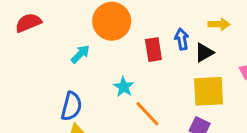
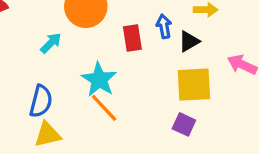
cyan star: (124, 87) -> (99, 80), size x1.5
orange line: (147, 114) -> (104, 108), moved

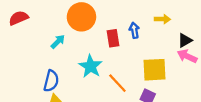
black triangle: (189, 41) -> (185, 40), moved
orange line: (104, 108) -> (117, 83), moved

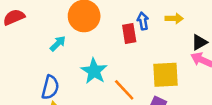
blue arrow: (134, 30) -> (143, 21), moved
red rectangle: (113, 38) -> (129, 33), moved

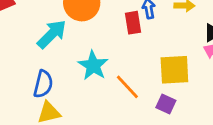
cyan arrow: (58, 44) -> (52, 34), size x1.6

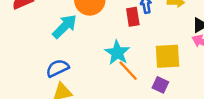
cyan star: (93, 65) -> (117, 53), moved
blue semicircle: (43, 84) -> (57, 68), turned -130

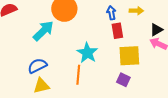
red rectangle: (133, 17) -> (117, 31), moved
orange line: (128, 71) -> (78, 75), moved, turned 48

